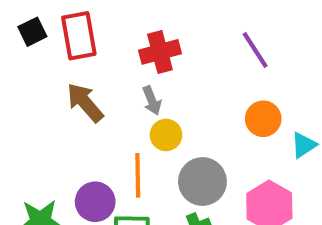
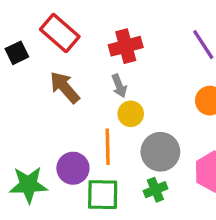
black square: (32, 32) -> (17, 53), moved
red rectangle: (79, 36) -> (60, 33), turned -39

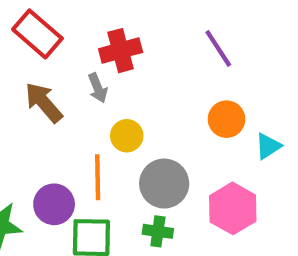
gray arrow: (119, 86) -> (98, 88), moved
green cross: (155, 190) -> (158, 231), turned 30

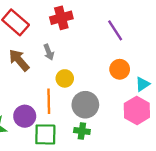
red cross: (121, 51) -> (61, 18), moved
pink hexagon: (233, 208) -> (137, 110), moved

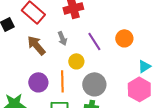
purple line: (115, 30) -> (94, 41), moved
orange circle: (120, 69) -> (124, 38), moved
purple circle: (25, 116) -> (38, 82), moved

